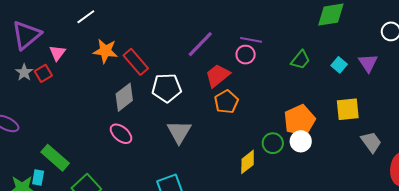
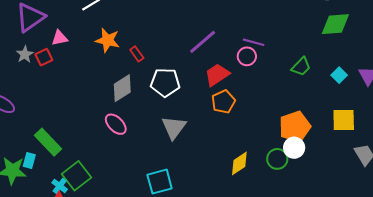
pink triangle: (57, 53) -> (60, 38), turned 36
red rectangle: (136, 62) -> (137, 54), size x0.6
green circle: (273, 143) -> (277, 159), moved

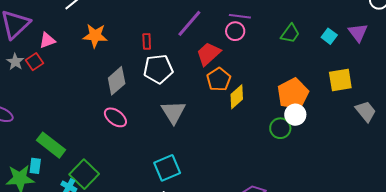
red rectangle: (137, 54) -> (147, 41), moved, turned 42
yellow diamond: (239, 163) -> (237, 97), moved

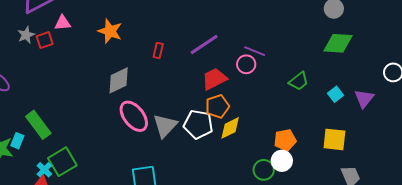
white pentagon: (158, 69) -> (198, 124), moved
orange pentagon: (293, 94) -> (285, 140), size x0.7
pink ellipse: (115, 117) -> (134, 116), moved, size x1.4

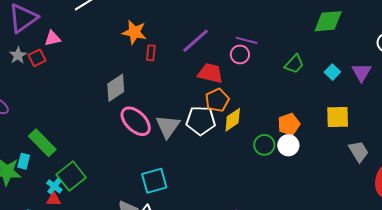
orange star: (110, 31) -> (134, 32), moved
red trapezoid: (214, 79) -> (210, 73), turned 48
green circle: (264, 170) -> (264, 145), moved

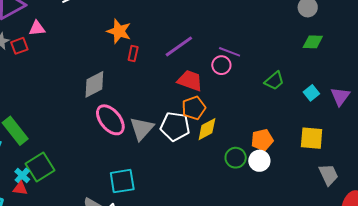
green diamond: (328, 21) -> (313, 42), size x0.7

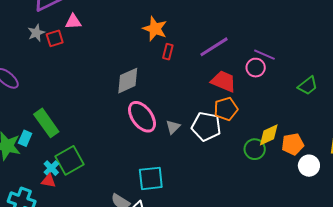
gray triangle: (142, 129) -> (173, 127), size x0.6
yellow diamond: (207, 129) -> (269, 135), moved
green circle: (236, 158) -> (255, 149), moved
white circle: (259, 161) -> (309, 166), moved

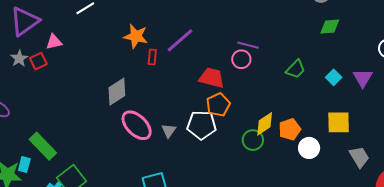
purple line: (214, 47) -> (180, 40), moved

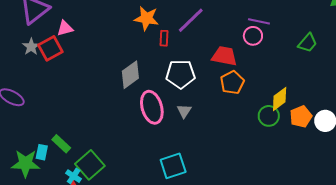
red square: (38, 61) -> (50, 48), size x1.4
pink ellipse: (137, 125) -> (152, 107), turned 32
white pentagon: (202, 125) -> (181, 74), moved
orange pentagon: (290, 129) -> (301, 117), moved
green rectangle: (43, 146) -> (61, 144), moved, size x0.7

